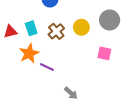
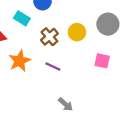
cyan rectangle: (31, 28) -> (22, 18), moved, turned -40
purple line: (47, 67) -> (53, 67), moved

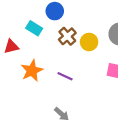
brown cross: (49, 37) -> (67, 36), moved
gray arrow: (65, 104) -> (62, 114), moved

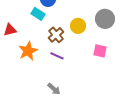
cyan rectangle: (34, 28) -> (38, 14), moved
brown cross: (67, 36) -> (56, 35), moved

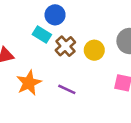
brown cross: (56, 35) -> (65, 46), moved

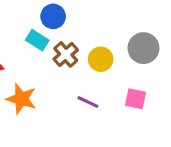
orange star: (29, 83) -> (21, 99), turned -30
purple line: (67, 89) -> (88, 102), moved

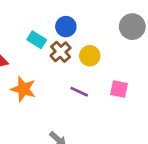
blue circle: (53, 16) -> (66, 27), moved
gray circle: (143, 48) -> (132, 27), moved

